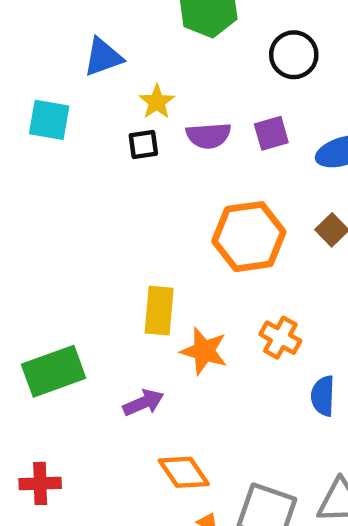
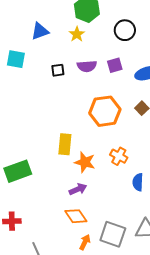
yellow star: (157, 102) -> (77, 34), moved
purple arrow: (143, 403) -> (78, 189), moved

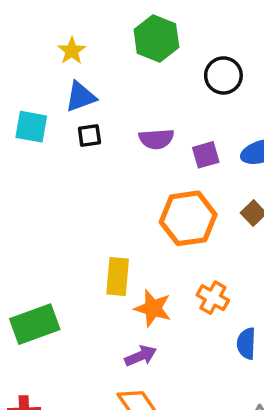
blue triangle: (40, 31) -> (81, 97), moved
yellow star: (77, 34) -> (72, 51), moved
purple square: (115, 65) -> (206, 155), moved
black square: (58, 70) -> (89, 135), moved

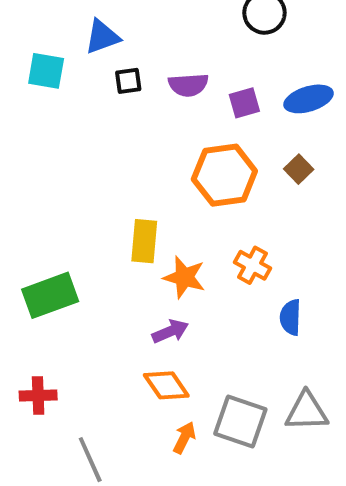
black square: (89, 135) -> (128, 81), moved

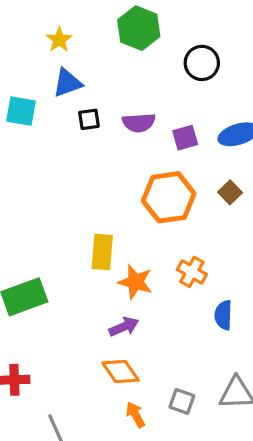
gray square: (240, 422) -> (182, 401), size x0.6
orange arrow: (184, 438) -> (135, 415), turned -55

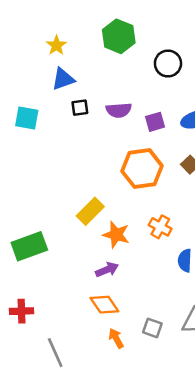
cyan square: (21, 111) -> (27, 118), moved
yellow rectangle: (102, 252) -> (90, 211), turned 40

